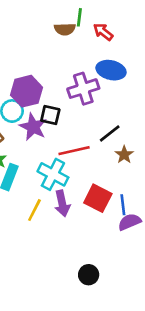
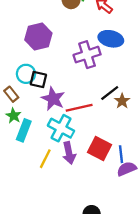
purple hexagon: (27, 91) -> (38, 36), moved
black square: (50, 115) -> (38, 79), moved
purple star: (33, 127) -> (53, 99), moved
brown star: (124, 155) -> (122, 101), moved

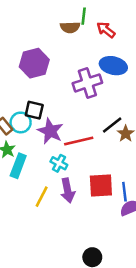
cyan circle: (26, 74) -> (21, 122), moved
cyan cross: (61, 128) -> (59, 163), size x0.6
red square: (100, 148) -> (101, 186), turned -30

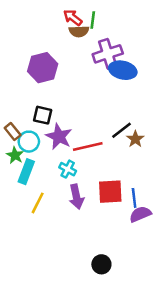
red arrow: (106, 30) -> (73, 18), moved
purple cross: (87, 83) -> (108, 54), moved
cyan circle: (21, 122) -> (29, 142), moved
yellow line: (42, 197) -> (38, 203), moved

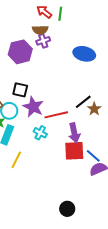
brown semicircle: (79, 31) -> (40, 30), moved
purple cross: (108, 54) -> (43, 41), moved, size x0.6
purple arrow: (76, 197) -> (74, 133), moved
blue line: (134, 198) -> (93, 156), turned -42

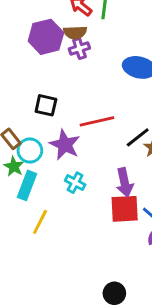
purple hexagon: (20, 52) -> (46, 37), moved
black square: (20, 90) -> (46, 105), moved
red line: (56, 115) -> (97, 121), moved

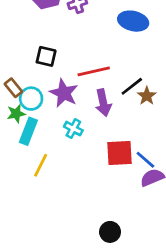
green star: (14, 167) -> (16, 114), turned 30
purple arrow: (125, 183) -> (103, 103), moved

